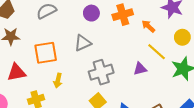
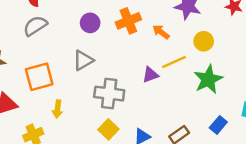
yellow line: (157, 52) -> (174, 62), turned -60
purple triangle: (140, 69) -> (150, 75), moved
gray cross: (101, 72) -> (109, 94), turned 30

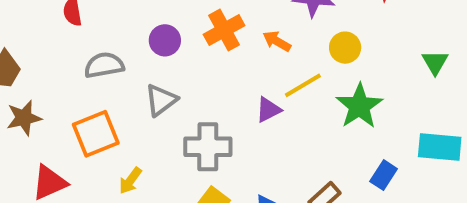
gray semicircle: (35, 26) -> (104, 65), moved, turned 30
yellow arrow: (57, 109) -> (130, 181), turned 36

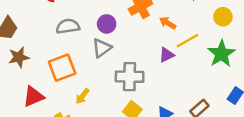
purple circle: (165, 40) -> (107, 24), moved
orange arrow: (277, 41) -> (168, 23), moved
yellow circle: (345, 48) -> (223, 17), moved

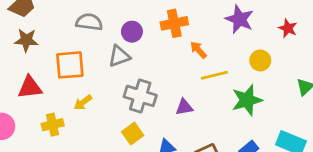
purple triangle: (167, 55) -> (184, 107), moved

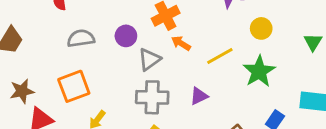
brown star: (26, 40) -> (22, 91), moved
orange arrow: (198, 50) -> (181, 43), moved
gray triangle: (119, 56) -> (149, 59), moved

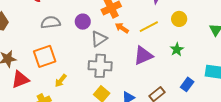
yellow line: (220, 56) -> (149, 27), moved
green star: (259, 71) -> (177, 49), size x0.6
purple triangle: (199, 96) -> (143, 56), moved, size x1.5

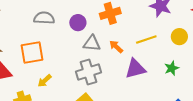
orange arrow: (122, 28) -> (116, 47), moved
gray triangle: (99, 39) -> (92, 43), turned 30
gray cross: (100, 66) -> (89, 72), turned -30

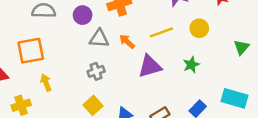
gray cross: (89, 72) -> (96, 71), size x0.6
yellow arrow: (45, 81) -> (46, 83), turned 112

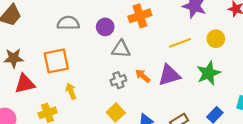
orange arrow: (127, 42) -> (143, 76), moved
green star: (191, 65) -> (208, 73), size x1.5

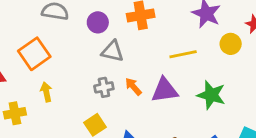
yellow circle: (216, 39) -> (231, 44), moved
orange square: (56, 61) -> (34, 54), turned -32
green star: (208, 73) -> (211, 95), turned 30

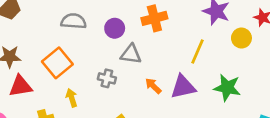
yellow line: (183, 54) -> (197, 52), turned -50
gray cross: (104, 87) -> (107, 78), moved, turned 30

